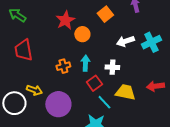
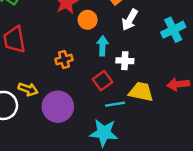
white arrow: (125, 41) -> (130, 20), moved, turned -42
cyan arrow: (85, 63) -> (102, 46), moved
cyan line: (104, 102) -> (115, 104), turned -56

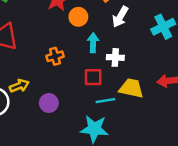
red square: (102, 81) -> (93, 77), turned 36
yellow arrow: (28, 89) -> (19, 86), turned -42
purple circle: (58, 107) -> (49, 103), size x0.6

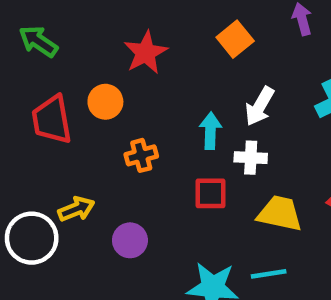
orange circle: (78, 17) -> (105, 102), moved
white arrow: (120, 17) -> (260, 106), moved
cyan line: (105, 101) -> (269, 274), moved

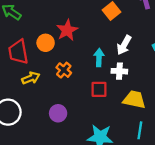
red star: (146, 53) -> (67, 30), moved
orange cross: (141, 155) -> (64, 70), turned -35
yellow arrow: (76, 209) -> (31, 78), moved
cyan line: (269, 274) -> (140, 130), moved, turned -72

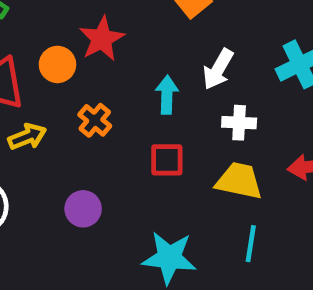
white cross: (119, 71) -> (239, 123), moved

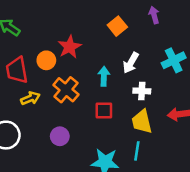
orange cross: (95, 120) -> (66, 90), size x1.5
yellow trapezoid: (239, 181) -> (142, 122), turned -115
cyan line: (251, 244) -> (137, 151), moved

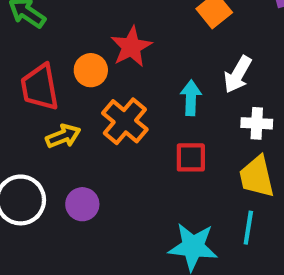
purple circle: (60, 136) -> (82, 204), moved

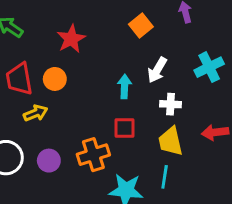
red star: (131, 47) -> (71, 39), moved
orange circle: (91, 70) -> (55, 79), moved
orange cross: (125, 121) -> (93, 155), moved, turned 32

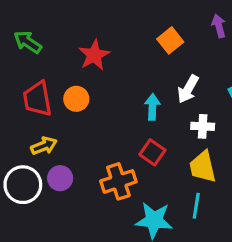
yellow arrow: (35, 113) -> (44, 146), moved
red square: (125, 128) -> (152, 152), turned 35
purple circle: (49, 161) -> (60, 178), moved

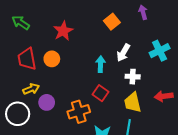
purple circle: (60, 178) -> (47, 102), moved

